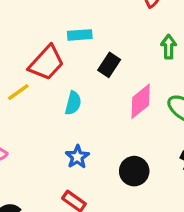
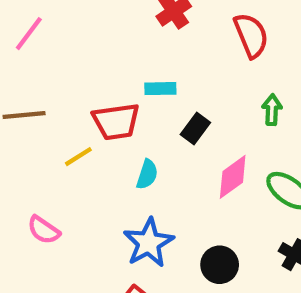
red trapezoid: (46, 63) -> (116, 122), turned 36
blue star: (77, 157) -> (149, 243), size x1.6

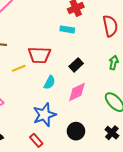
cyan rectangle: (160, 89) -> (67, 29), moved
pink diamond: (233, 177) -> (77, 92), moved

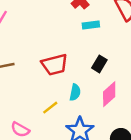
cyan rectangle: (67, 29) -> (91, 25), moved
yellow line: (19, 68) -> (50, 108), moved

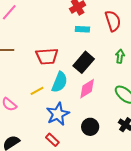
black rectangle: (99, 64) -> (84, 62), size x1.5
cyan semicircle: (75, 92) -> (60, 82), size x1.5

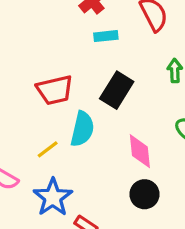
pink diamond: (87, 89) -> (140, 151), moved, turned -55
blue star: (58, 114) -> (53, 197), moved

